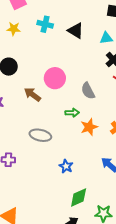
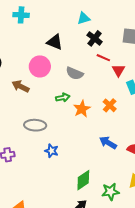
black triangle: (76, 31) -> (55, 42), moved
gray semicircle: (88, 91) -> (75, 73), turned -30
blue star: (66, 166) -> (52, 151), moved

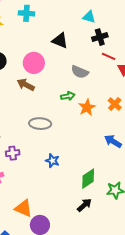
cyan triangle: (84, 18) -> (89, 17), turned 32
black cross: (95, 38) -> (100, 37), turned 35
pink circle: (40, 66) -> (34, 63), moved
blue star: (52, 151) -> (52, 161), moved

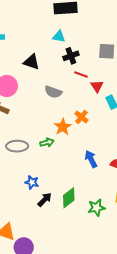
green arrow: (68, 96) -> (47, 143), moved
orange cross: (115, 104) -> (81, 117), moved
blue arrow: (113, 141) -> (91, 159), turned 36
black arrow: (84, 205) -> (45, 200), moved

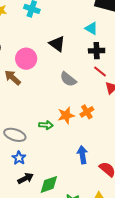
gray ellipse: (17, 146) -> (15, 135), moved

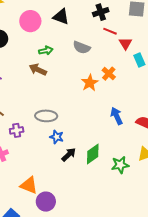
pink circle: (26, 59) -> (30, 21), moved
brown arrow: (13, 78) -> (38, 70), moved
green arrow: (46, 125) -> (46, 51), moved

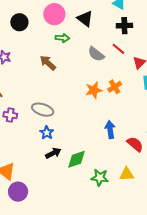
red line: (110, 31) -> (118, 49), moved
green arrow: (46, 51) -> (62, 38), moved

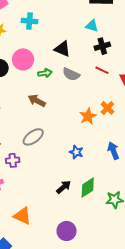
pink circle: (54, 14) -> (23, 59), moved
gray semicircle: (96, 54) -> (71, 74), moved
gray ellipse: (43, 110) -> (33, 137), moved, turned -40
blue star: (47, 133) -> (76, 152), moved
purple circle: (18, 192) -> (66, 231), moved

